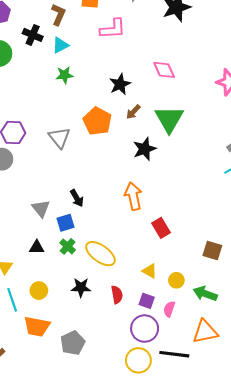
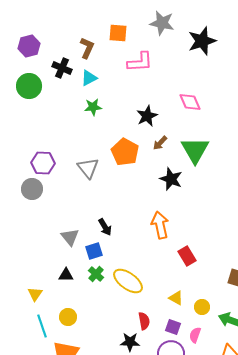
black star: (145, 149) -> (171, 179), turned -30
black star: (81, 287) -> (130, 342), moved

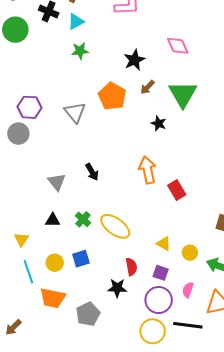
black star: (171, 179) -> (159, 123), size x0.7
blue square: (94, 251) -> (81, 259), moved
red rectangle: (187, 256) -> (177, 190), moved
pink semicircle: (195, 335) -> (188, 290), moved

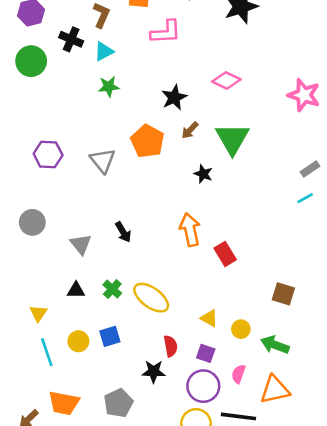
pink diamond: (178, 46) -> (226, 81), turned -40
gray circle: (18, 134) -> (32, 222), moved
orange trapezoid: (53, 298) -> (64, 403), moved

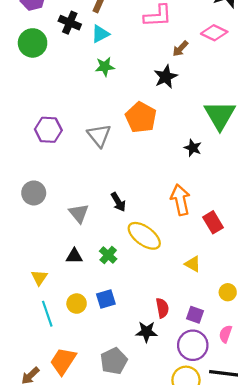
pink diamond: (226, 81) -> (214, 33), moved
brown arrow: (190, 130) -> (180, 49), moved
yellow ellipse: (151, 298) -> (144, 236), moved
yellow triangle: (209, 318) -> (193, 264), moved
orange trapezoid: (64, 403) -> (63, 361), turned 112

